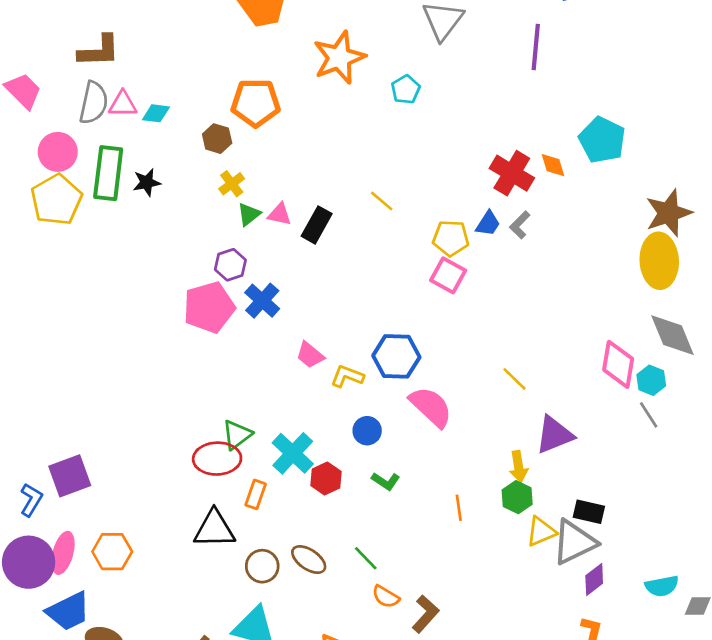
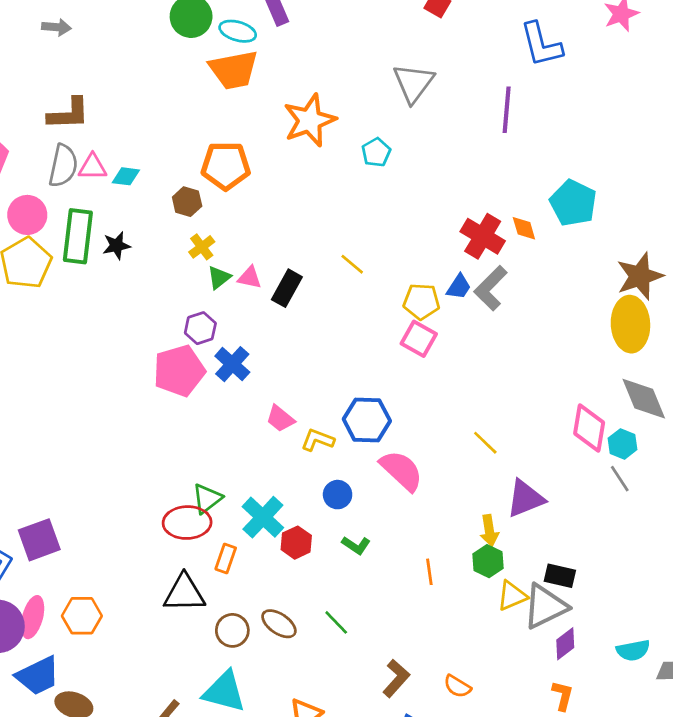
gray L-shape: (520, 225) -> (491, 288), size x1.6
orange semicircle: (386, 597) -> (457, 686), moved

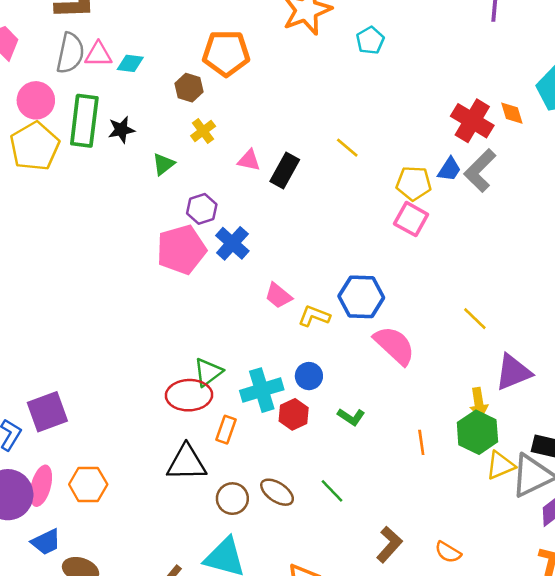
green triangle: (219, 278) -> (163, 164), moved
blue circle: (338, 495) -> (309, 376), moved
cyan cross: (263, 517) -> (262, 390), turned 30
green hexagon: (488, 561) -> (477, 432), size x1.4
blue trapezoid: (38, 676) -> (46, 542), size x0.7

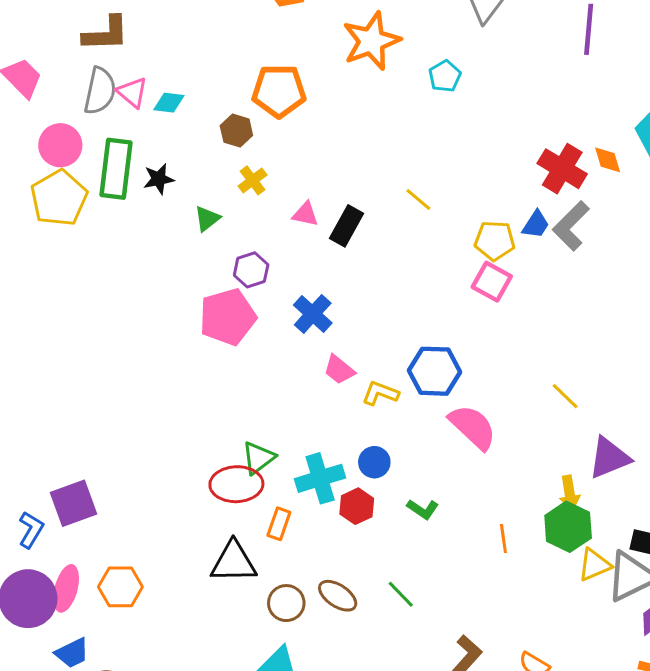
pink triangle: (98, 54) -> (132, 92), turned 40
blue cross: (232, 243) -> (313, 314), moved

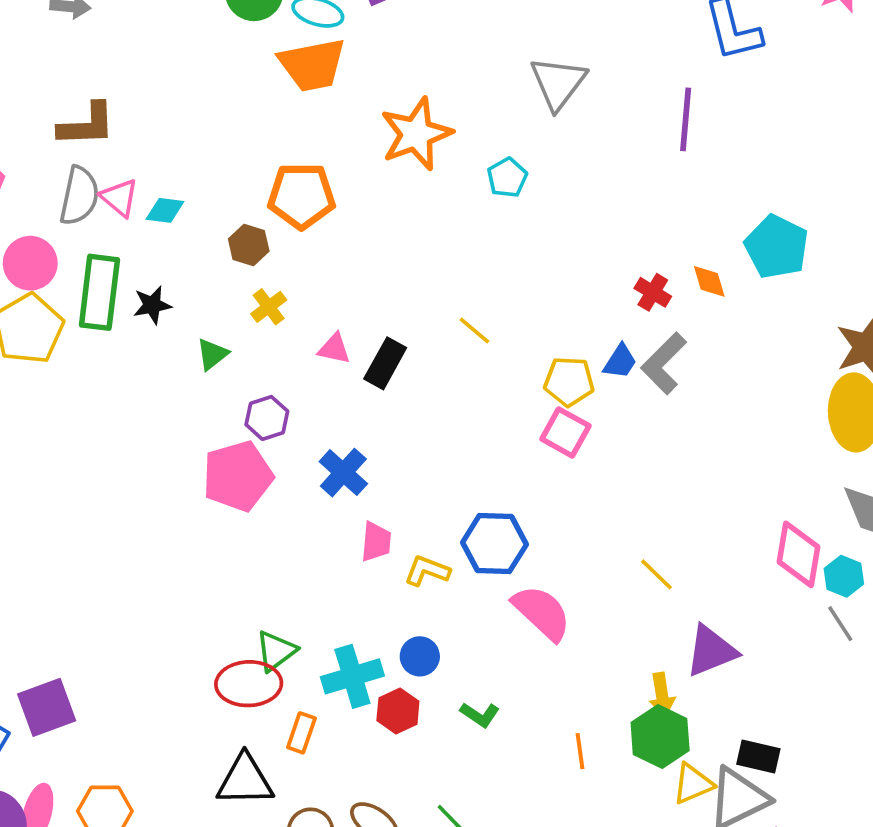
red cross: (562, 169) -> (653, 292), size x0.6
pink trapezoid: (339, 370) -> (376, 542), turned -124

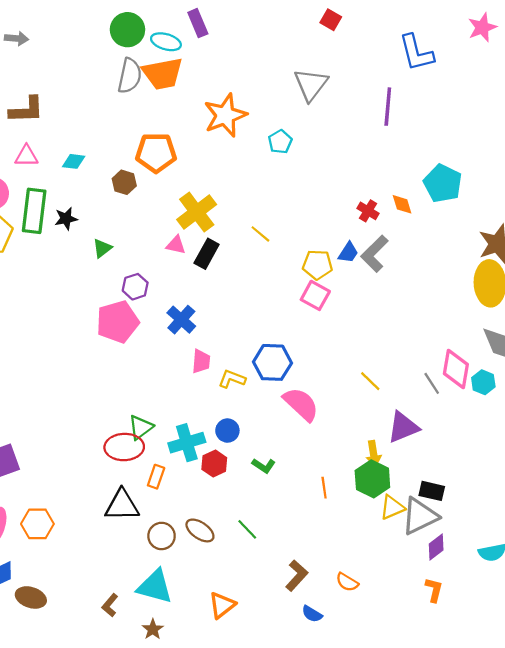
gray semicircle: (79, 196) -> (130, 76), moved
pink triangle: (119, 198) -> (26, 156), moved, turned -40
yellow cross: (269, 307) -> (197, 212), moved, size x1.8
gray line: (840, 624) -> (432, 383), moved

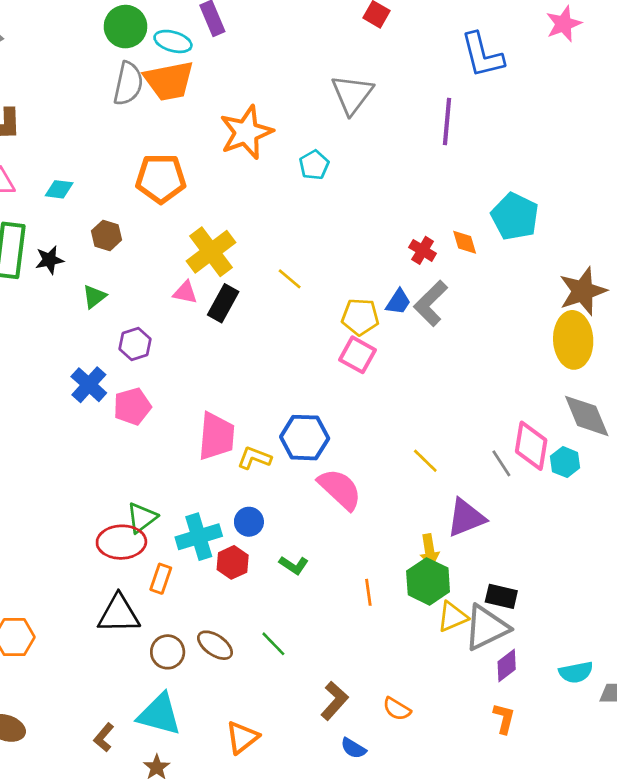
brown hexagon: (124, 182) -> (107, 235), moved
blue cross: (181, 320) -> (89, 385), moved
pink pentagon: (118, 322) -> (132, 406), moved, size x0.7
pink trapezoid: (201, 361) -> (216, 436), size x1.6

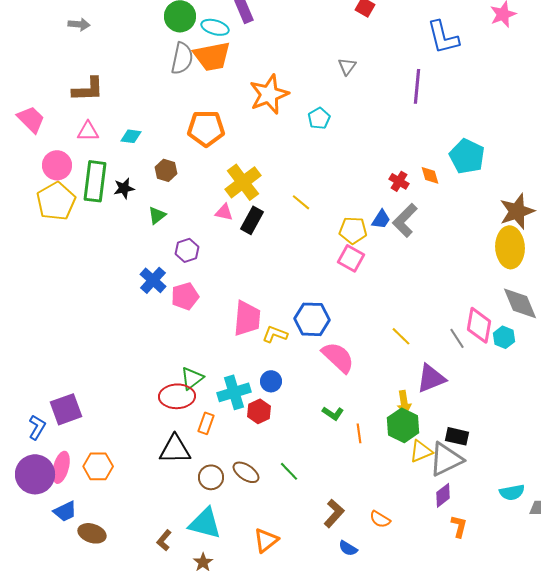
gray triangle: (352, 94) -> (347, 66), size x0.6
green L-shape: (294, 565) -> (333, 413), moved
purple diamond: (507, 666) -> (443, 495), moved

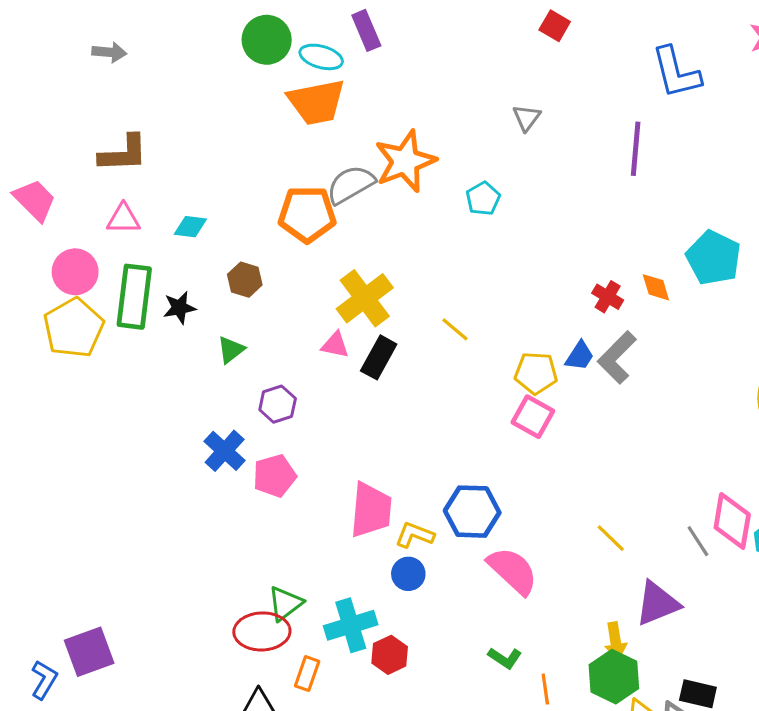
gray semicircle: (182, 58) -> (351, 185), moved, turned -132
blue circle: (271, 381) -> (408, 574), moved

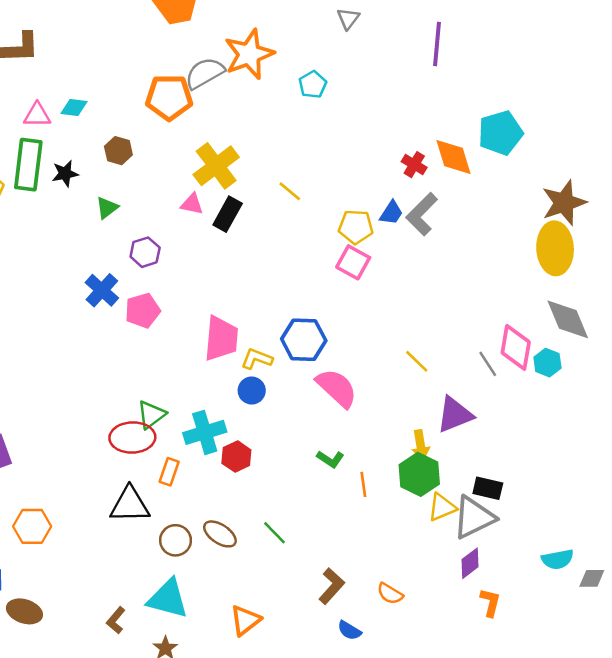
pink triangle: (123, 219) -> (37, 115), moved
cyan pentagon: (714, 258) -> (500, 133), turned 30
orange diamond: (656, 287) -> (453, 157), size x1.6

